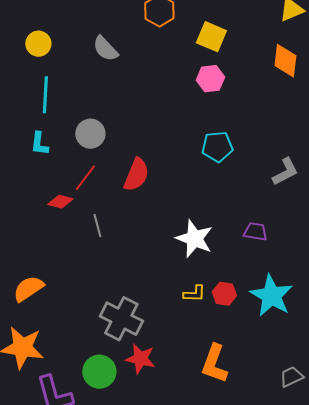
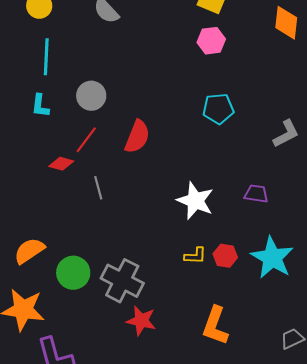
green circle: (99, 372) -> (73, 273), moved

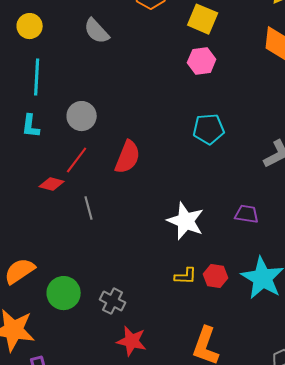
gray cross: (122, 281) -> (113, 301), size x0.6

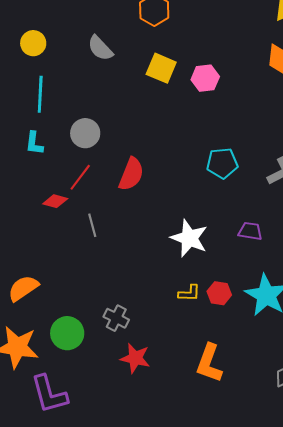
yellow square: (203, 19) -> (161, 68), moved
cyan pentagon: (209, 129) -> (222, 163), moved
green circle: (64, 293) -> (67, 333), moved

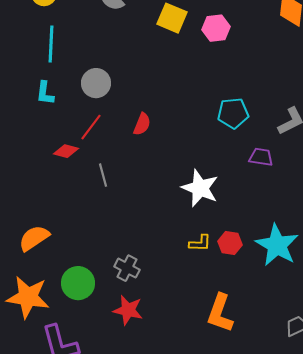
red semicircle: (131, 174) -> (142, 124), size x0.7
purple trapezoid: (250, 231) -> (261, 157), moved
red star: (135, 358) -> (128, 310), moved

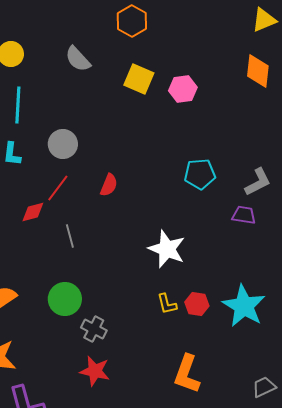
red diamond: (66, 151) -> (33, 212), turned -30
purple trapezoid: (261, 157) -> (244, 215), moved
yellow L-shape: (200, 243) -> (167, 304), turned 75
green circle: (78, 283) -> (65, 299), moved

